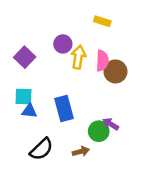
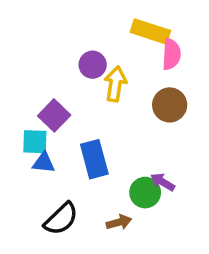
yellow rectangle: (102, 21) -> (150, 31), size x1.5
purple square: (25, 57) -> (54, 115), moved
pink semicircle: (102, 61) -> (171, 54), moved

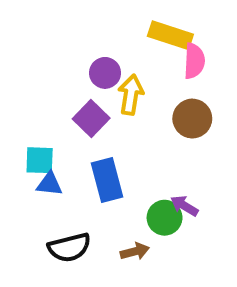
purple square: (54, 115) -> (91, 119), moved
black semicircle: (61, 219) -> (69, 247), turned 30

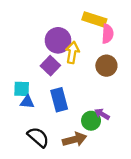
purple circle: (105, 73) -> (58, 40), size x1.5
black semicircle: (69, 247) -> (38, 137), turned -125
brown arrow: (135, 251) -> (75, 139), size x1.5

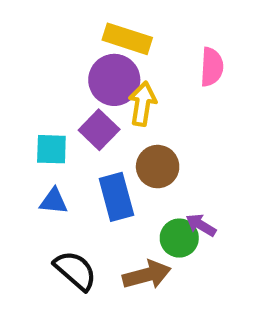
yellow rectangle: (94, 19) -> (127, 39), moved
brown circle: (106, 66) -> (158, 167), moved
cyan square: (22, 89) -> (51, 149), moved

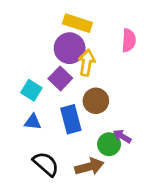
cyan square: (51, 149) -> (31, 90), turned 30

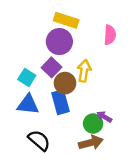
yellow arrow: (87, 63) -> (84, 71), moved
brown circle: (96, 101) -> (65, 83), moved
blue triangle: (33, 122) -> (28, 104), size x1.5
brown arrow: (89, 167) -> (91, 143), moved

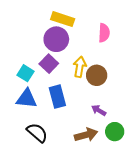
brown circle: (65, 83) -> (97, 75), moved
green circle: (93, 124) -> (115, 132), moved

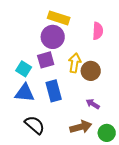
purple square: (49, 64) -> (46, 60), turned 30
green circle: (115, 132) -> (107, 133), moved

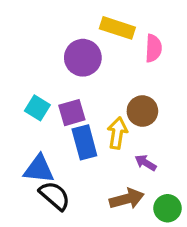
yellow rectangle: (59, 18) -> (117, 28), moved
purple square: (46, 60) -> (72, 113), moved
yellow arrow: (75, 63) -> (117, 133), moved
blue triangle: (25, 93) -> (39, 169), moved

